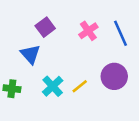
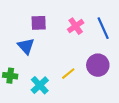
purple square: (45, 27) -> (39, 23), turned 35
cyan cross: (53, 86) -> (40, 85), moved

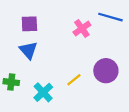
purple square: (39, 23) -> (29, 24), moved
blue line: (103, 28) -> (110, 17), moved, turned -50

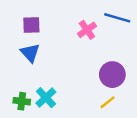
yellow line: (74, 80) -> (108, 102), moved
green cross: (11, 82) -> (22, 101), moved

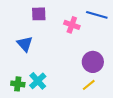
purple square: (31, 25) -> (39, 14), moved
pink cross: (87, 30) -> (72, 25), turned -35

